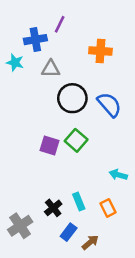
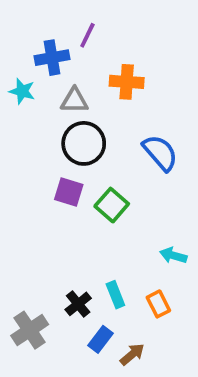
orange cross: (100, 51) -> (127, 82), moved
black circle: (72, 98) -> (84, 143), moved
purple square: (49, 145) -> (69, 192), moved

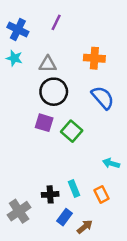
blue cross: (52, 58) -> (18, 30), moved, turned 36
orange cross: (127, 82) -> (94, 58), moved
black cross: (78, 304) -> (50, 194), turned 35

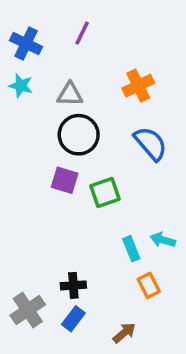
orange cross: (94, 58) -> (138, 86), turned -30
green square: (72, 131) -> (105, 193), turned 30
cyan rectangle: (74, 188) -> (131, 249), moved
blue rectangle: (64, 217) -> (73, 319), moved

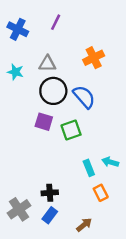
cyan star: (21, 86) -> (15, 72), moved
blue semicircle: (151, 143) -> (84, 97), moved

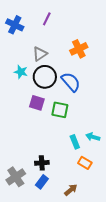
gray triangle: (47, 64) -> (40, 54), turned -35
cyan star: (15, 72) -> (21, 72), moved
green square: (71, 130) -> (60, 110), turned 30
orange rectangle: (101, 193) -> (85, 163), turned -32

